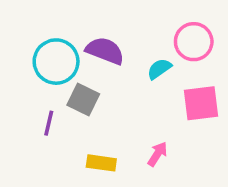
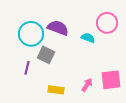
cyan semicircle: (159, 69) -> (88, 38), turned 56
pink square: (201, 103) -> (111, 80), moved

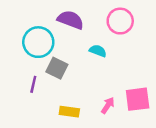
pink circle: (107, 23) -> (120, 21), moved
purple semicircle: (58, 28) -> (71, 20), moved
cyan semicircle: (88, 38) -> (98, 51), moved

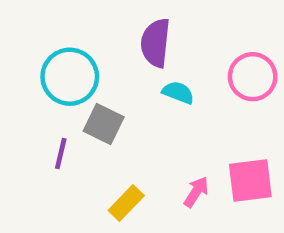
purple semicircle: (71, 20) -> (156, 43), moved, turned -105
pink circle: (120, 21) -> (253, 77), moved
yellow rectangle: (69, 112) -> (126, 203), turned -54

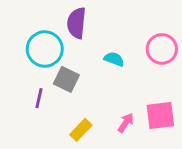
purple semicircle: (156, 43) -> (77, 23), moved

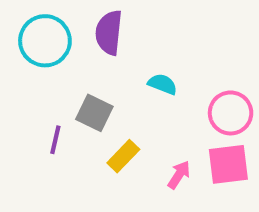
cyan circle: (45, 49) -> (45, 41), moved
pink circle: (162, 49) -> (231, 113), moved
yellow rectangle: (81, 130) -> (123, 156), moved

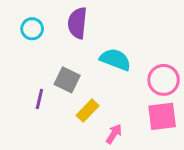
cyan circle: (45, 41) -> (32, 29), size x0.6
cyan semicircle: (162, 84) -> (115, 59), size x1.5
pink arrow: (179, 175) -> (114, 134), moved

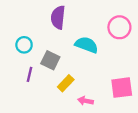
cyan circle: (32, 29) -> (24, 45), moved
pink circle: (164, 80) -> (119, 27), moved
pink arrow: (114, 134) -> (85, 101), turned -112

